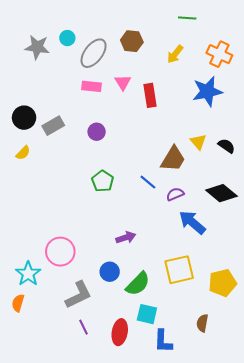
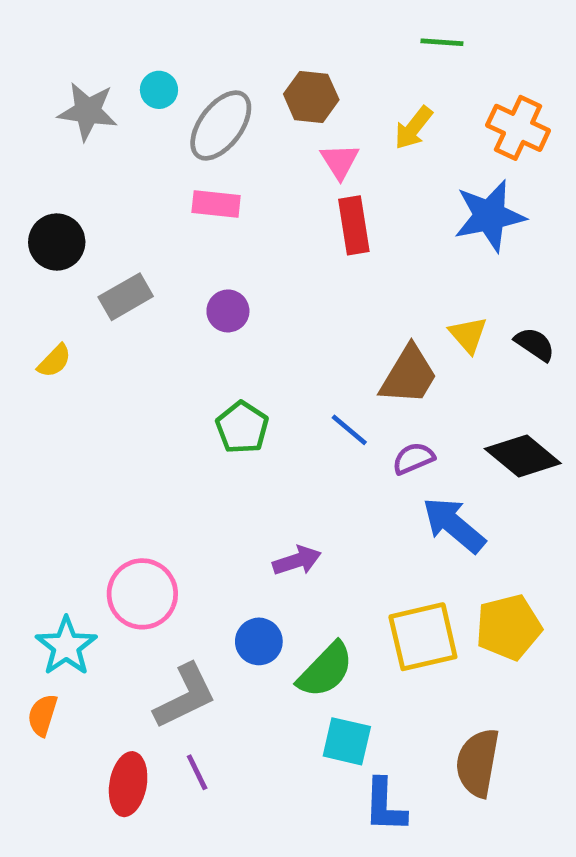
pink triangle: (123, 82) -> (340, 161), moved
black circle: (24, 118) -> (57, 242), moved
yellow pentagon: (222, 283) -> (509, 627), moved
brown semicircle: (202, 323) -> (478, 763), size x1.6
red ellipse: (120, 332) -> (128, 784), moved

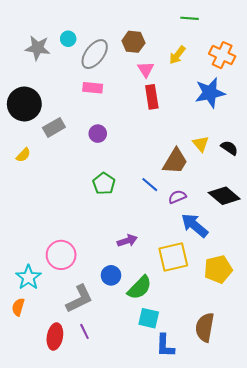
black circle: (57, 242) -> (24, 104), size x1.4
yellow square: (423, 637) -> (173, 257), moved

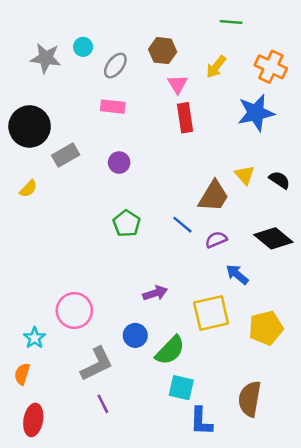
gray ellipse: (95, 54) -> (115, 66), size x0.7
blue arrow: (195, 225) -> (237, 274), size x0.7
cyan star: (28, 277) -> (35, 338), size x0.7
red ellipse: (55, 337) -> (33, 420), moved

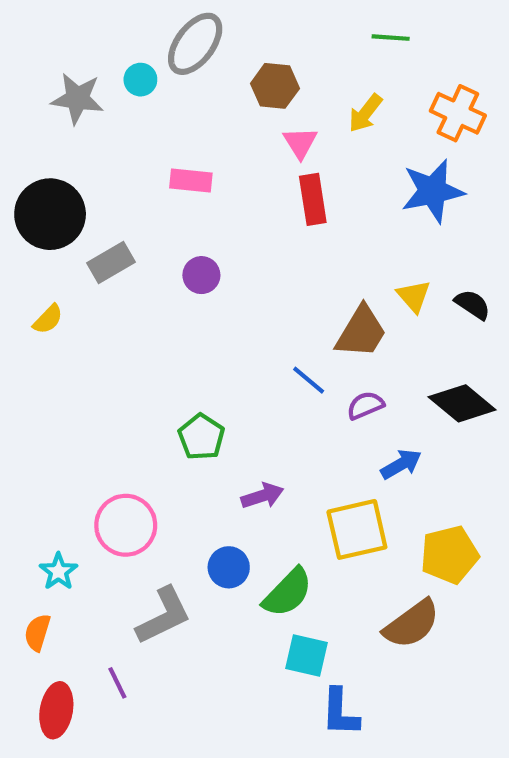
gray ellipse: (115, 66) -> (195, 44), moved, size x1.4
green pentagon: (127, 223) -> (201, 437), moved
blue arrow: (237, 274) -> (401, 464), turned 110
brown semicircle: (250, 399) -> (412, 624), moved, turned -136
purple line: (103, 404) -> (117, 683), moved

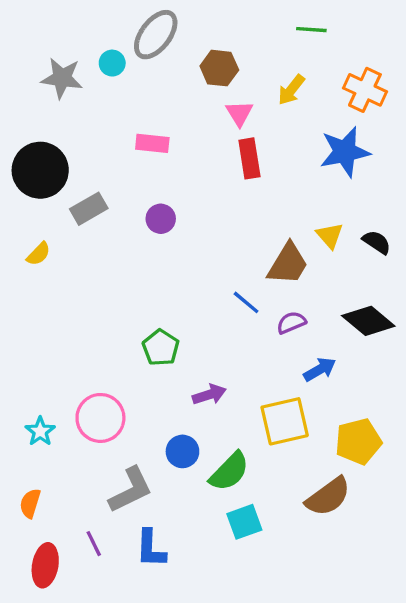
cyan star: (58, 571) -> (40, 431), moved
cyan square: (307, 656) -> (244, 522), turned -33
blue L-shape: (340, 712) -> (151, 549), moved

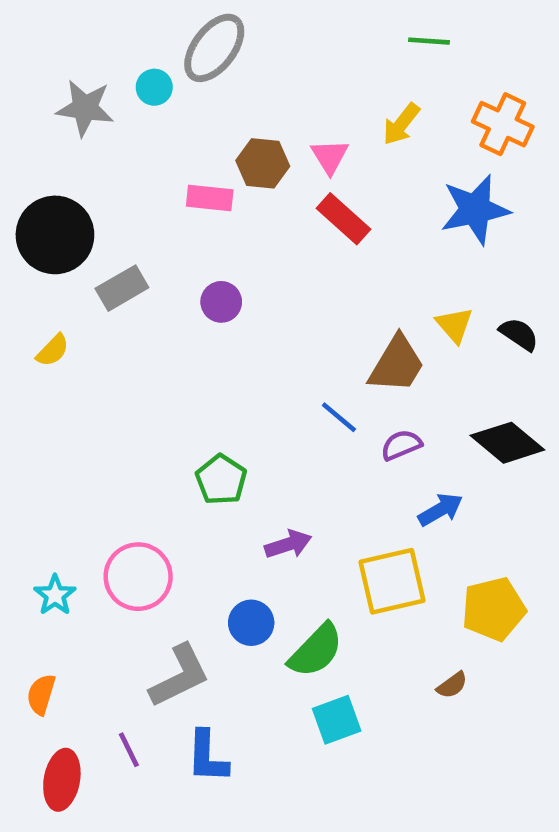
brown hexagon: (219, 68) -> (263, 163), moved
red rectangle: (249, 158) -> (344, 219), turned -39
brown semicircle: (328, 497) -> (452, 685), size x0.5

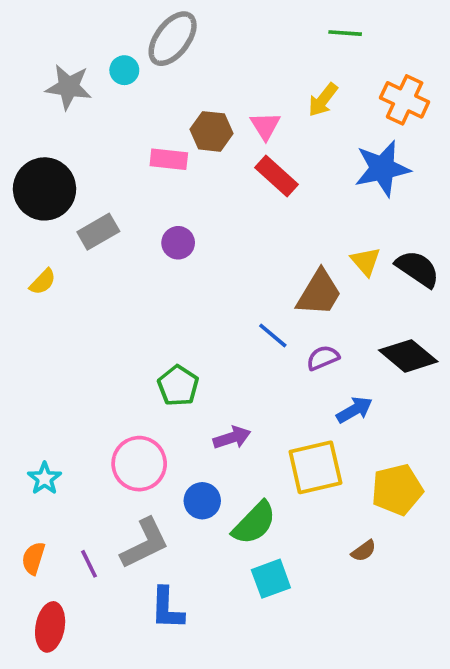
black semicircle: (519, 334) -> (418, 269), size x1.4
pink circle: (138, 577) -> (139, 464), moved
purple line: (129, 750) -> (89, 564), moved

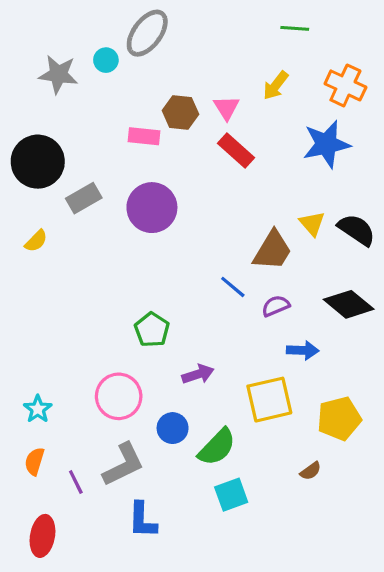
purple circle: (178, 243) -> (152, 208), size x1.8
blue arrow: (354, 410) -> (303, 350), turned 32
orange semicircle: (33, 558) -> (35, 461), moved

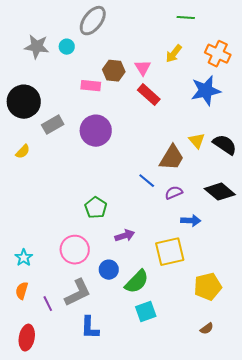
cyan circle: (106, 60) -> (67, 47), moved
yellow pentagon: (339, 419) -> (208, 287), moved
brown semicircle: (311, 471) -> (207, 329), moved

